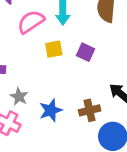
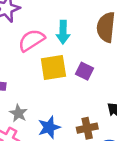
yellow square: (54, 49) -> (53, 67), size x1.5

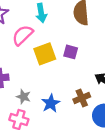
cyan arrow: (63, 32) -> (41, 13), moved

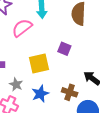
yellow square: (45, 54) -> (39, 63), moved
brown cross: (82, 98) -> (70, 92), turned 35

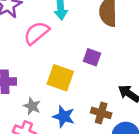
yellow square: (39, 63) -> (60, 78), turned 35
blue star: (40, 94) -> (64, 116), turned -30

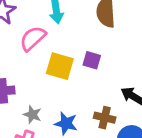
yellow square: (60, 78) -> (60, 66), moved

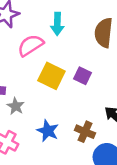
gray star: (32, 115) -> (16, 106), moved

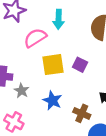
yellow square: (51, 76) -> (53, 65), turned -35
blue star: (48, 131) -> (52, 100), moved

